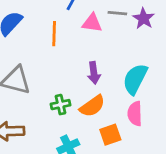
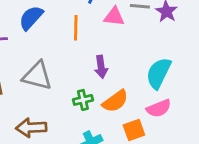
purple arrow: (94, 73) -> (101, 67), moved
pink semicircle: (135, 114) -> (159, 108), turned -110

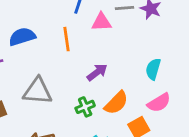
blue semicircle: (31, 18) -> (22, 37), turned 40
purple arrow: (101, 67) -> (97, 72), turned -110
cyan semicircle: (159, 73) -> (153, 69), size x0.7

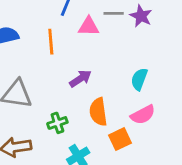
orange semicircle: (116, 103) -> (98, 112), turned 124
green cross: (85, 107) -> (57, 123), moved

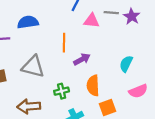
orange line: (51, 42) -> (64, 43), moved
pink semicircle: (143, 115) -> (138, 91), moved

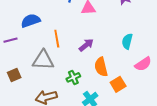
orange line: (64, 43) -> (57, 39), moved

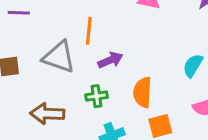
purple arrow: (86, 45) -> (110, 60), moved

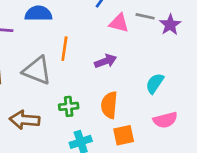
purple arrow: (110, 60) -> (106, 61), moved

